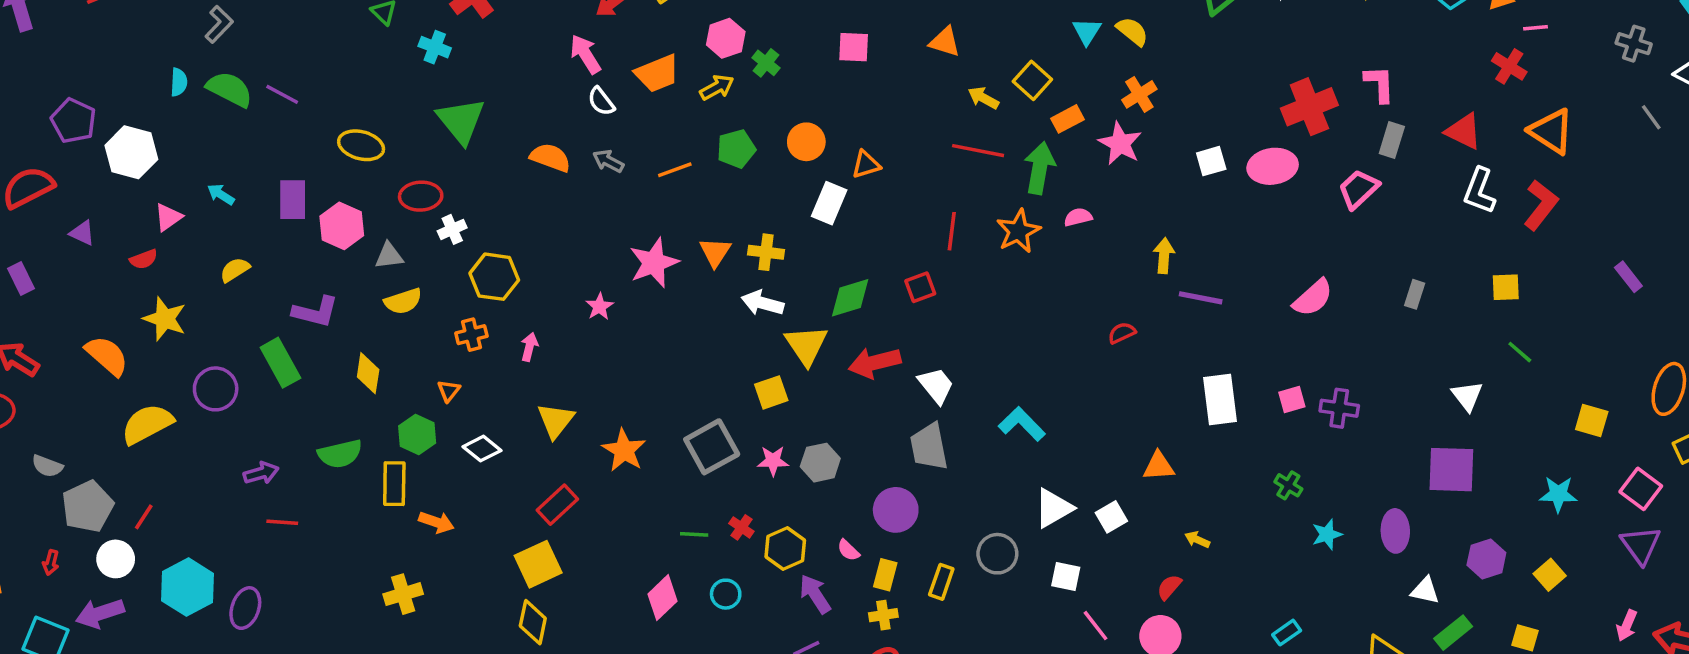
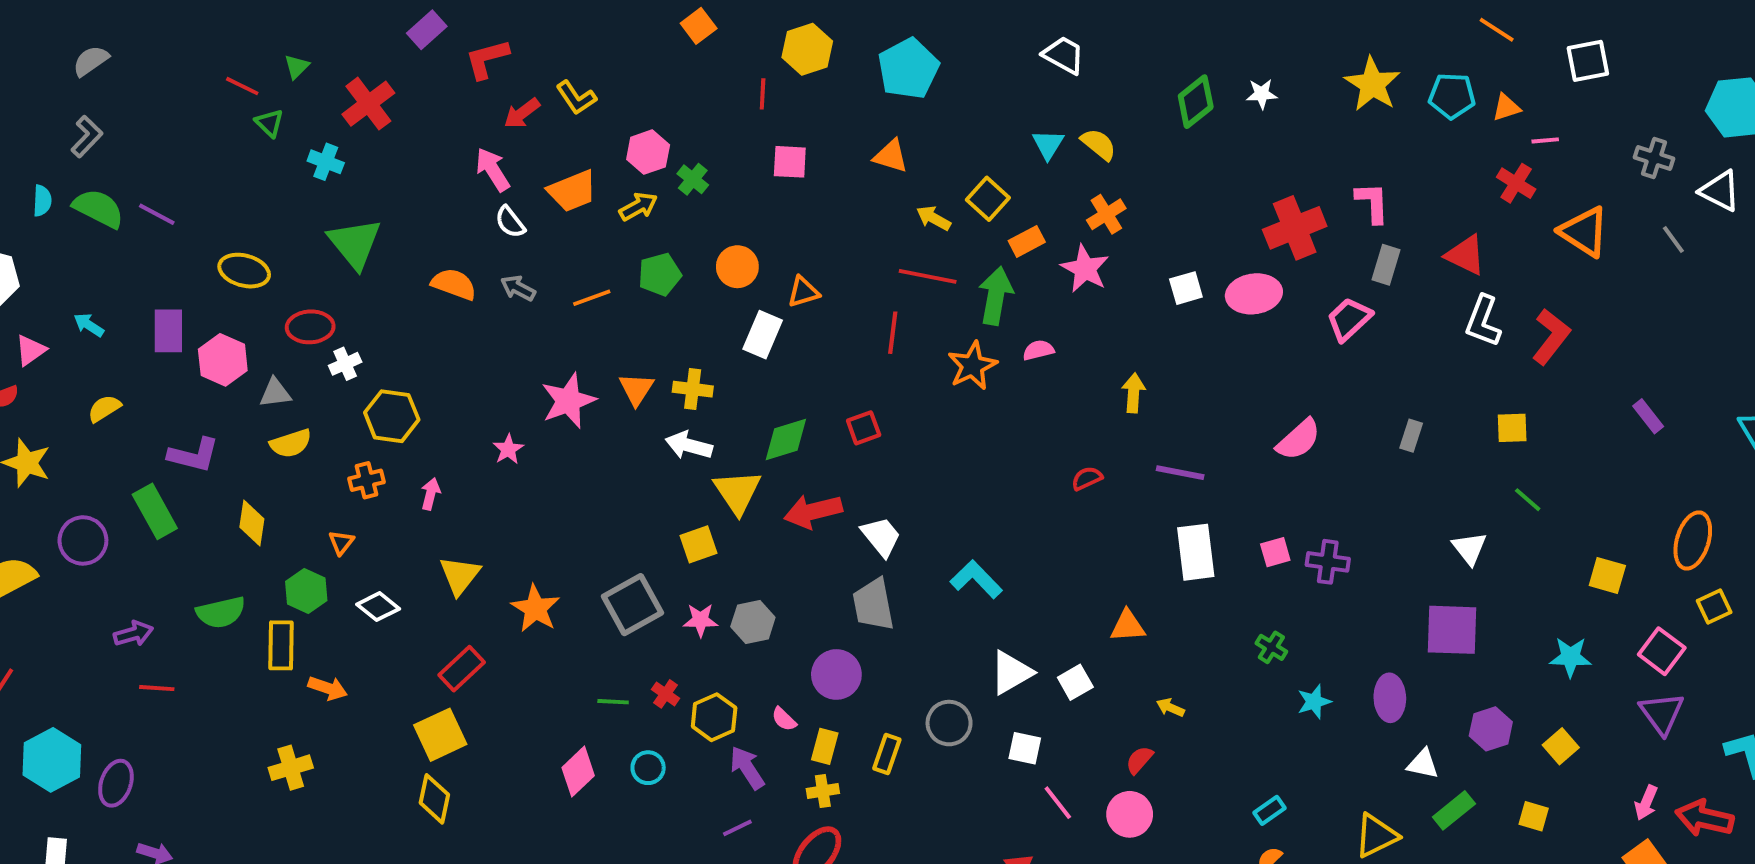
orange triangle: (1551, 131) -> (1584, 232), moved
red line: (952, 231) -> (893, 333), moved
purple line: (1201, 298) -> (1180, 473), moved

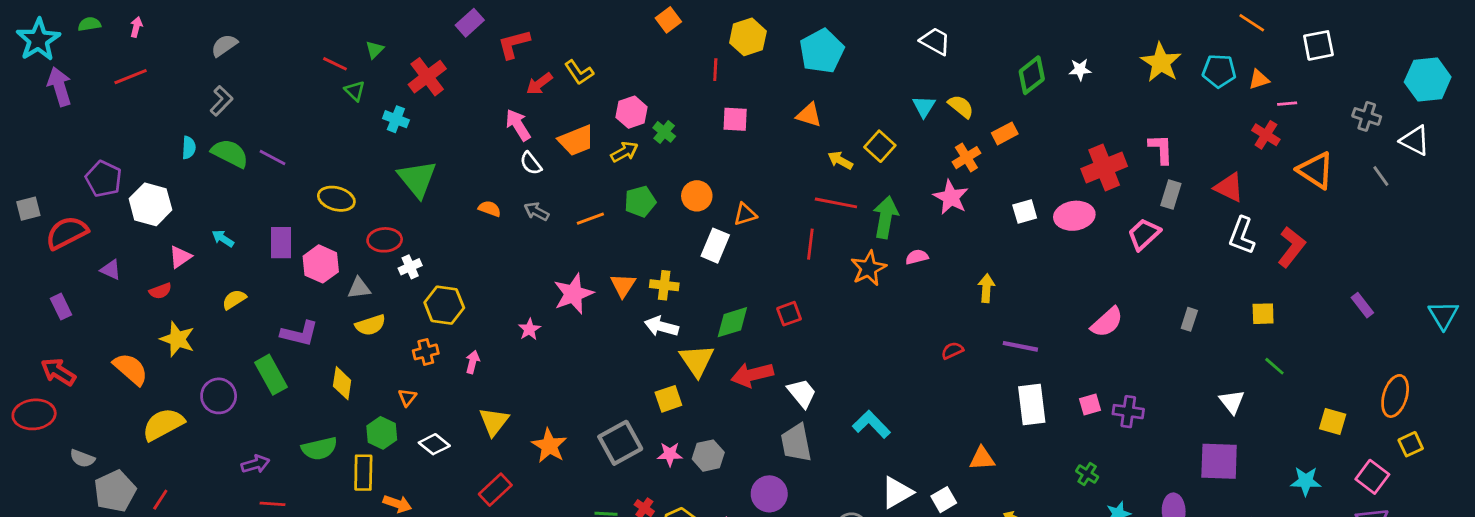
orange rectangle: (1027, 241) -> (1005, 133), moved
orange semicircle: (454, 284) -> (490, 209), size x0.7

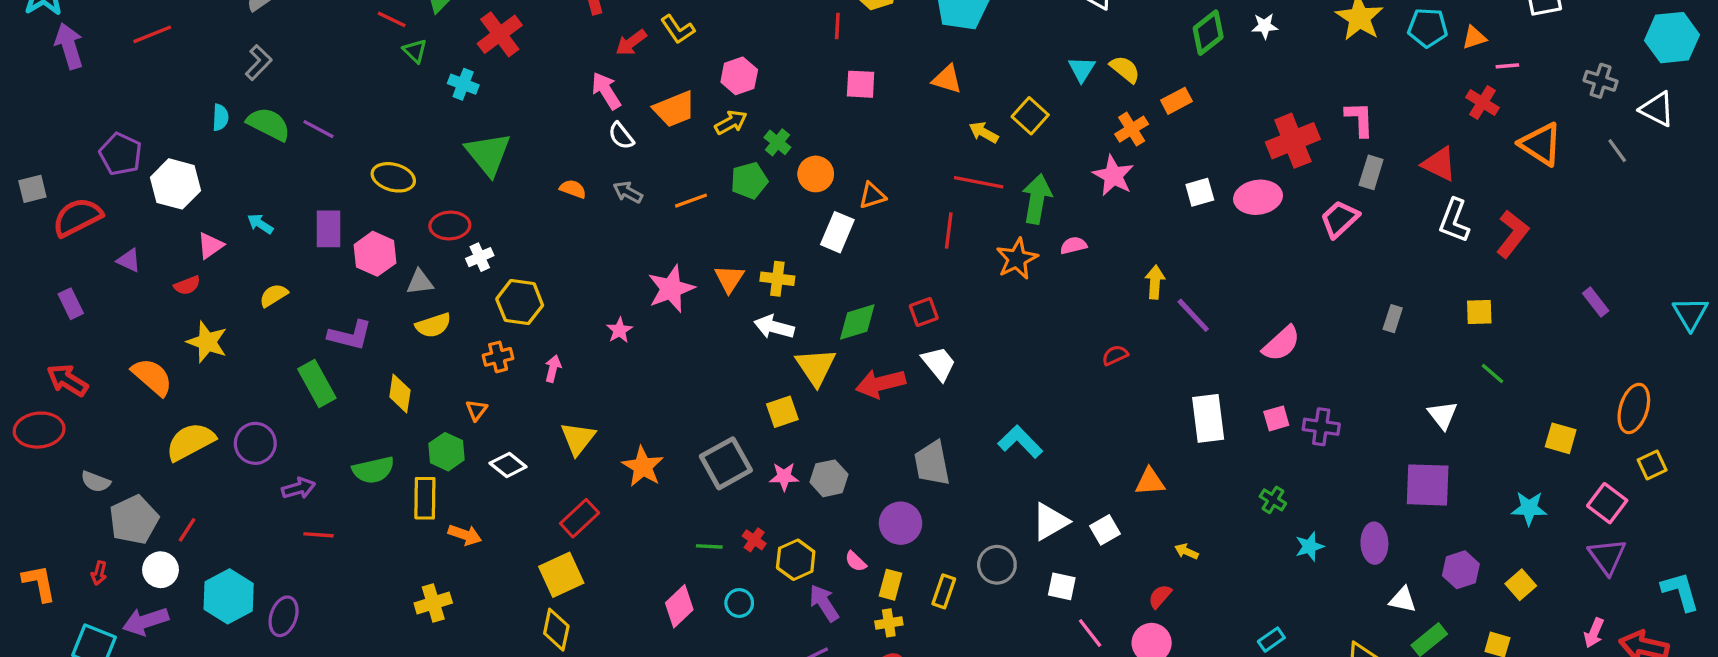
green cross: (664, 132) -> (777, 142), moved
pink semicircle: (1107, 322) -> (1281, 344), moved
purple line: (1020, 346) -> (1193, 315), moved, turned 36
white trapezoid: (802, 393) -> (939, 364), moved
purple circle: (219, 396) -> (255, 443), moved

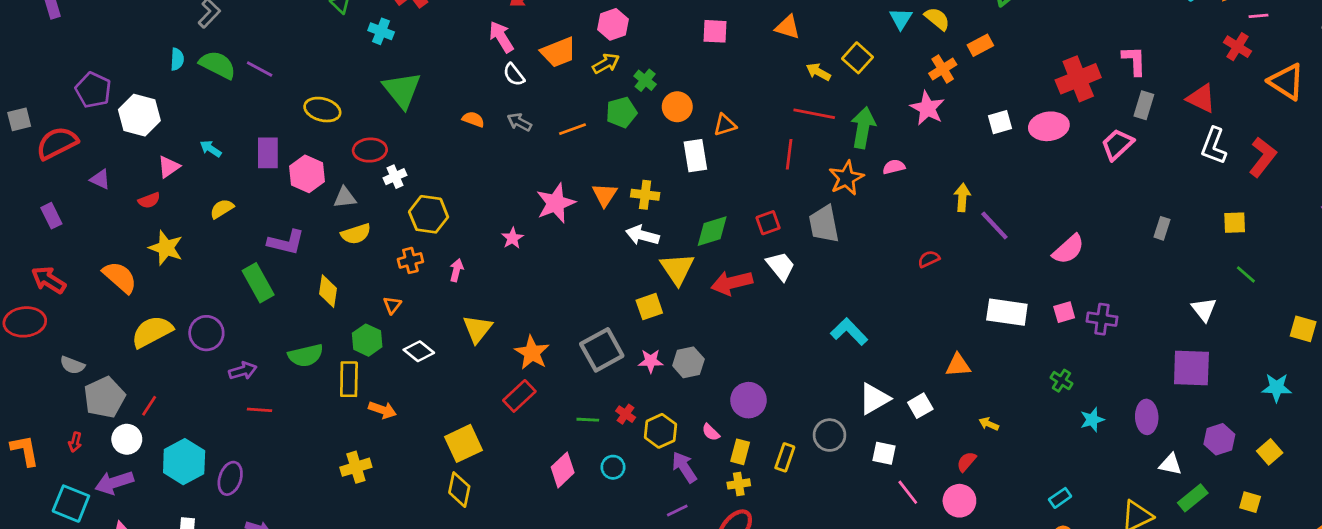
white rectangle: (837, 232) -> (695, 156), turned -32
white rectangle: (1208, 418) -> (1007, 312), turned -75
gray trapezoid: (932, 463) -> (824, 224), moved
red rectangle: (580, 518) -> (519, 396), moved

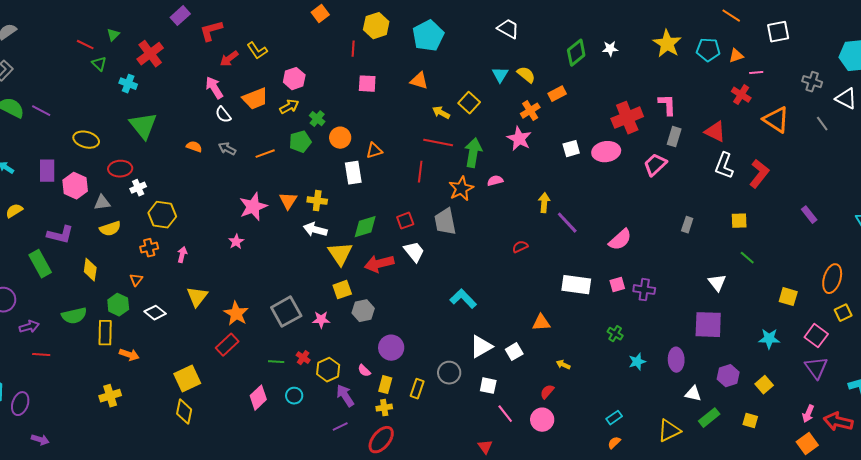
pink star: (512, 238) -> (236, 242), moved
yellow square: (649, 307) -> (342, 290), moved
gray hexagon: (688, 362) -> (363, 311), moved

